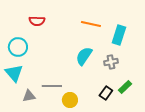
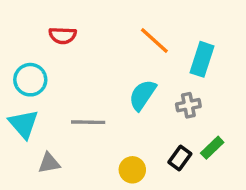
orange line: (91, 24) -> (154, 41), turned 30
gray line: (52, 86) -> (88, 122), moved
yellow circle: (70, 100) -> (132, 170), moved

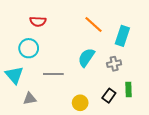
cyan circle: (30, 80) -> (29, 48), moved
green rectangle: (212, 148) -> (129, 89), turned -48

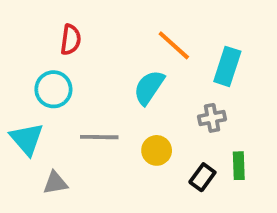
red semicircle: (38, 21) -> (71, 40), turned -84
cyan semicircle: (86, 58) -> (149, 87), moved
yellow circle: (80, 103) -> (157, 150), moved

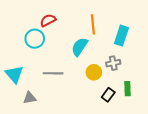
red semicircle: (71, 40) -> (48, 20), moved, turned -126
orange line: (174, 45) -> (93, 24), turned 42
cyan circle: (53, 89) -> (35, 39), moved
yellow circle: (157, 150) -> (94, 72), moved

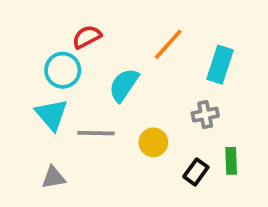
orange line: (93, 24) -> (168, 44), turned 48
cyan semicircle: (80, 47) -> (124, 85), moved
yellow circle: (94, 72) -> (153, 142), moved
cyan triangle: (14, 74) -> (52, 115), moved

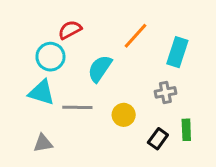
cyan triangle: (52, 115) -> (42, 92), turned -32

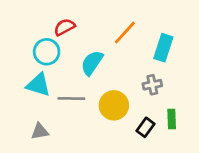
yellow circle: (124, 115) -> (114, 105), size x1.4

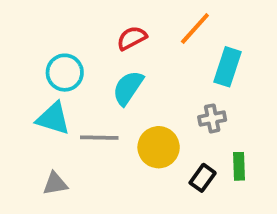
red semicircle: (64, 27) -> (132, 38), moved
orange line: (125, 33) -> (195, 28), moved

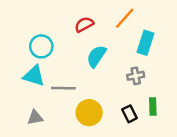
cyan semicircle: (128, 88) -> (96, 56), moved
yellow circle: (159, 147) -> (89, 113), moved
black rectangle: (203, 178) -> (130, 114), turned -63

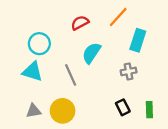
gray line: (63, 88) -> (71, 75), moved, turned 65
green rectangle: (153, 106) -> (149, 110), moved
yellow circle: (89, 113) -> (63, 111), moved

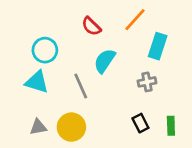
red semicircle: (80, 23) -> (91, 26), turned -108

